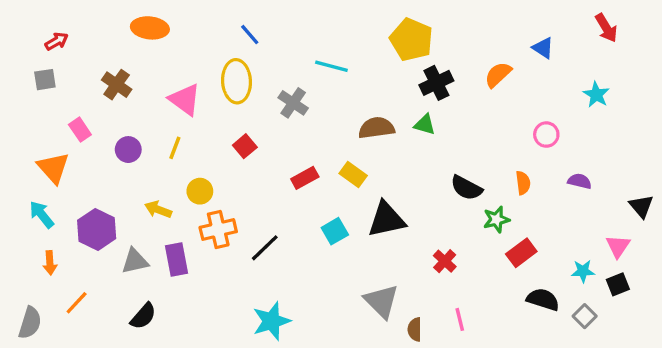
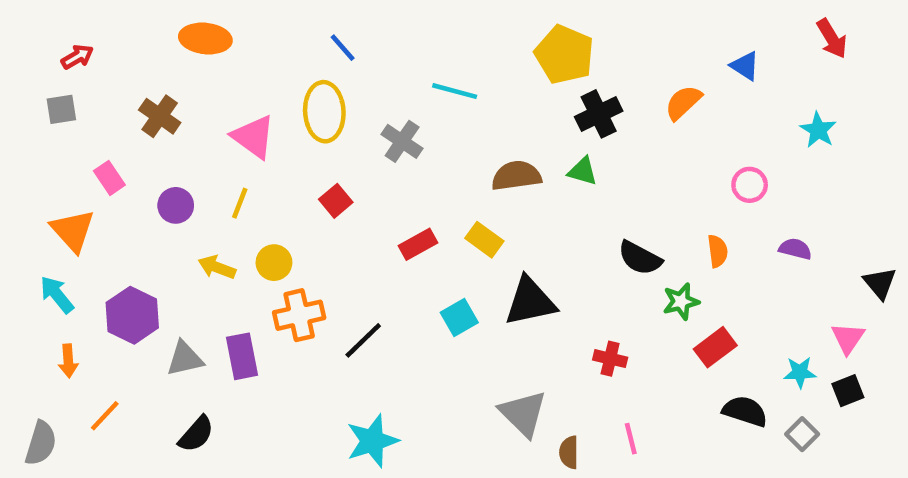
yellow arrow: (158, 209) -> (217, 267), moved
red cross: (445, 261) -> (610, 359), turned -30

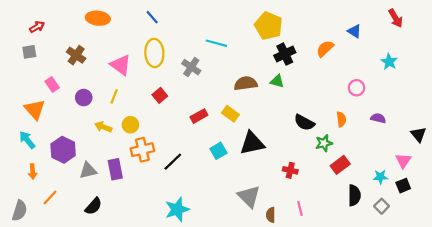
blue line: (343, 48) -> (152, 17), moved
black semicircle: (745, 411) -> (354, 195), turned 72

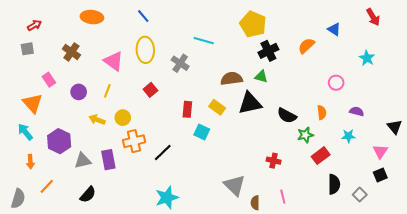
red rectangle: (199, 116) -> (187, 109), turned -56
black triangle: (252, 143) -> (250, 103), moved
cyan square: (218, 151) -> (202, 132), moved, turned -35
cyan star: (380, 177) -> (348, 136), moved

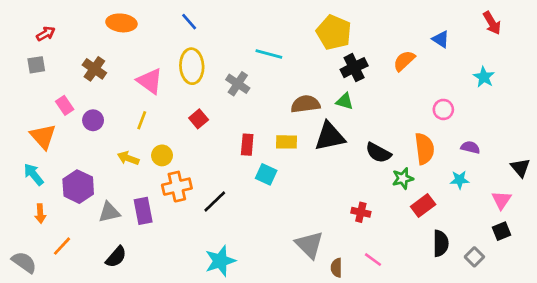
purple circle: (79, 92) -> (93, 120), moved
yellow rectangle: (217, 107) -> (286, 142), turned -35
orange semicircle: (322, 112) -> (424, 149), size x1.6
pink line: (283, 197) -> (373, 260), turned -40
gray semicircle: (18, 199) -> (24, 262), turned -72

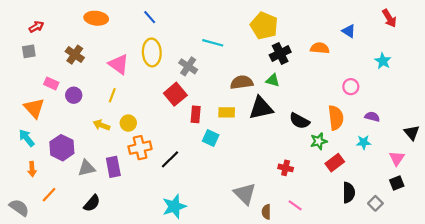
orange semicircle: (404, 61) -> (320, 48), turned 48
pink rectangle: (65, 105) -> (51, 83), turned -32
red square: (199, 119) -> (175, 94), moved, size x1.5

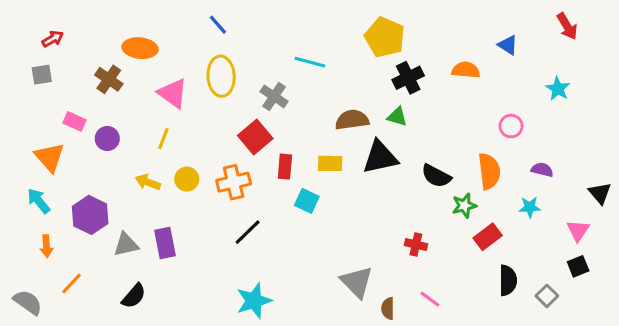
orange ellipse: (96, 18) -> (140, 48), moved
orange cross: (140, 148) -> (234, 182), moved

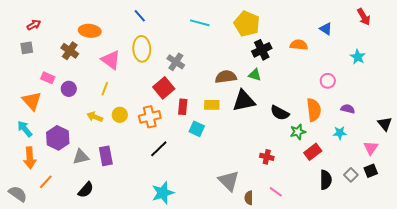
cyan line: (310, 62) -> (200, 23), moved
orange arrow: (46, 246) -> (30, 158), size x1.5
gray square: (547, 296) -> (351, 175), moved

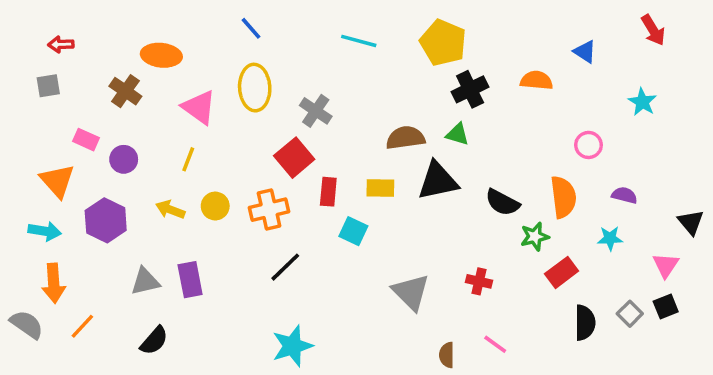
red arrow: (34, 25) -> (61, 44), turned -152
cyan arrow: (25, 129) -> (45, 231), turned 138
purple hexagon: (58, 138) -> (106, 220), moved
gray triangle: (229, 181) -> (411, 292), moved
gray semicircle: (18, 194) -> (27, 324), moved

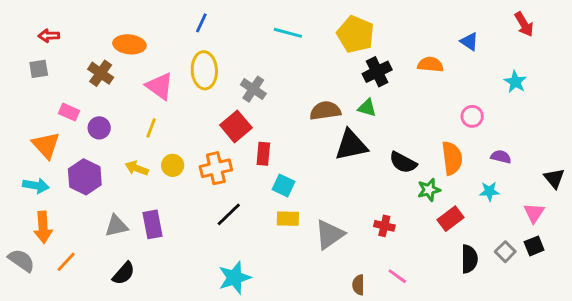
blue line: (251, 28) -> (201, 23), turned 66
yellow rectangle: (380, 188) -> (288, 219), moved
gray triangle: (411, 292) -> (330, 234), turned 40

